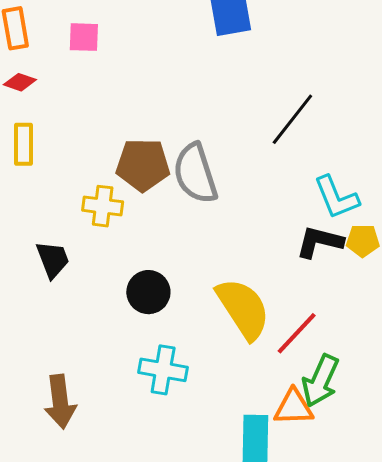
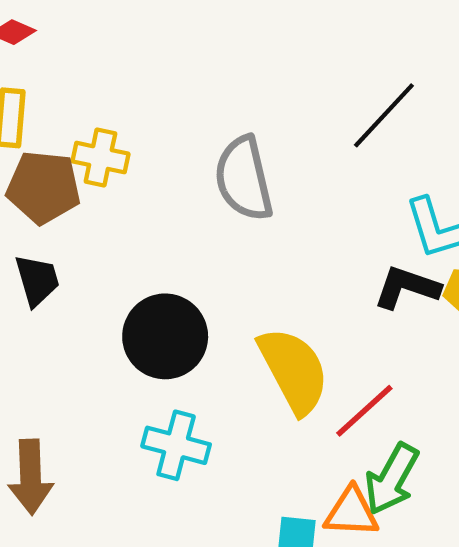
brown pentagon: (143, 165) -> (43, 187), moved
yellow cross: (103, 206) -> (100, 158), moved
black circle: (148, 292) -> (165, 336), size x1.4

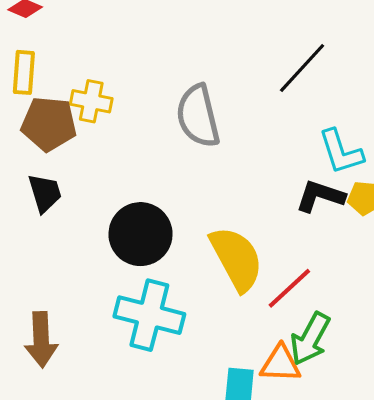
cyan cross: (176, 445) -> (149, 315), size x1.4

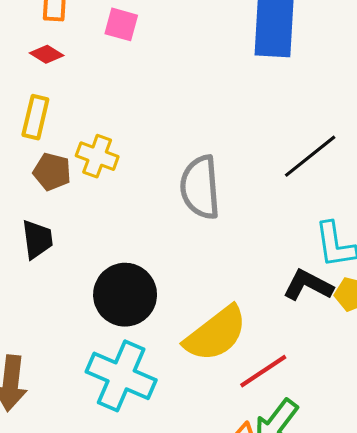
brown pentagon: (49, 124) -> (52, 172), size x0.7
yellow semicircle: (236, 259) -> (216, 334), turned 72

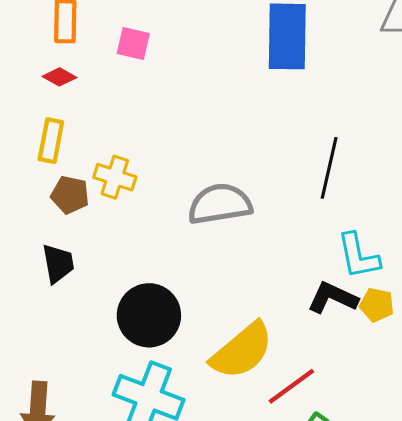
black line: (310, 156) -> (329, 168), turned -36
gray semicircle: (200, 187) -> (220, 204), turned 88

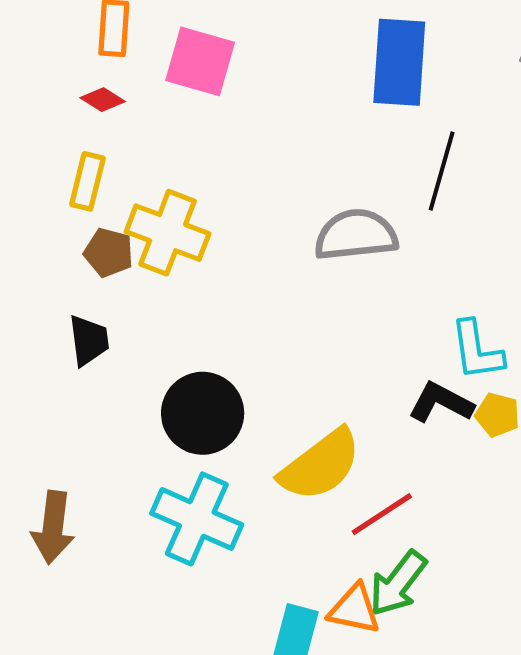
pink square: (133, 44) -> (200, 61), size x1.6
black line: (329, 168) -> (442, 171), moved
yellow cross: (115, 177) -> (168, 233), size x1.5
gray semicircle: (220, 204) -> (356, 235), moved

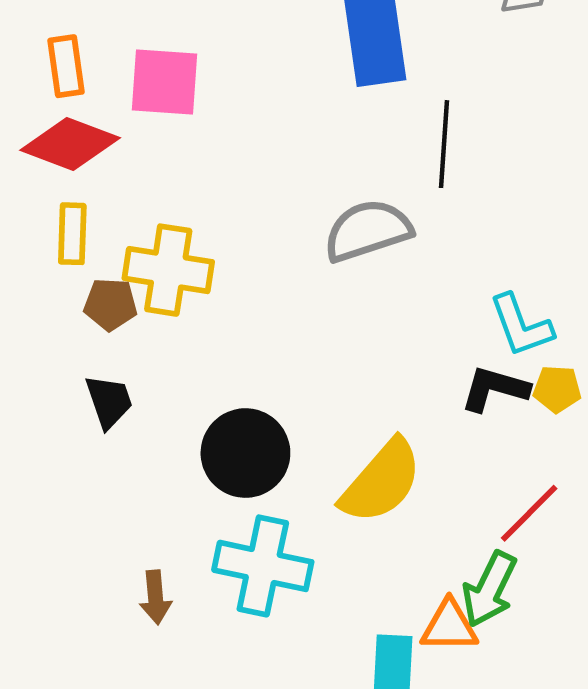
red diamond: (103, 100) -> (70, 144), size x2.0
red line: (382, 514) -> (529, 513), moved
brown arrow: (53, 527) -> (155, 597), moved, size x0.7

